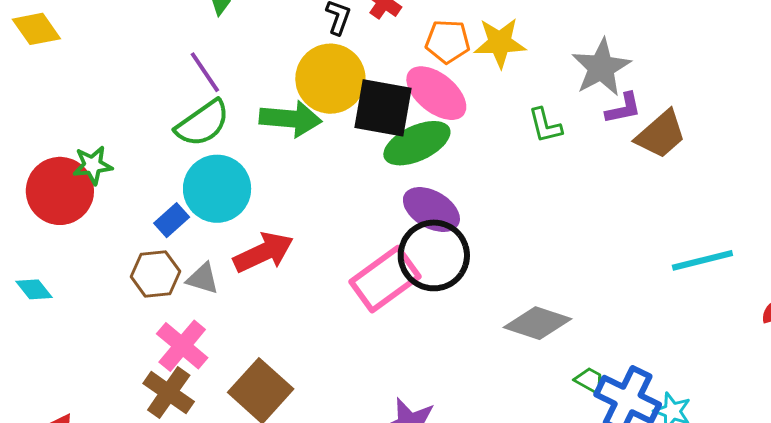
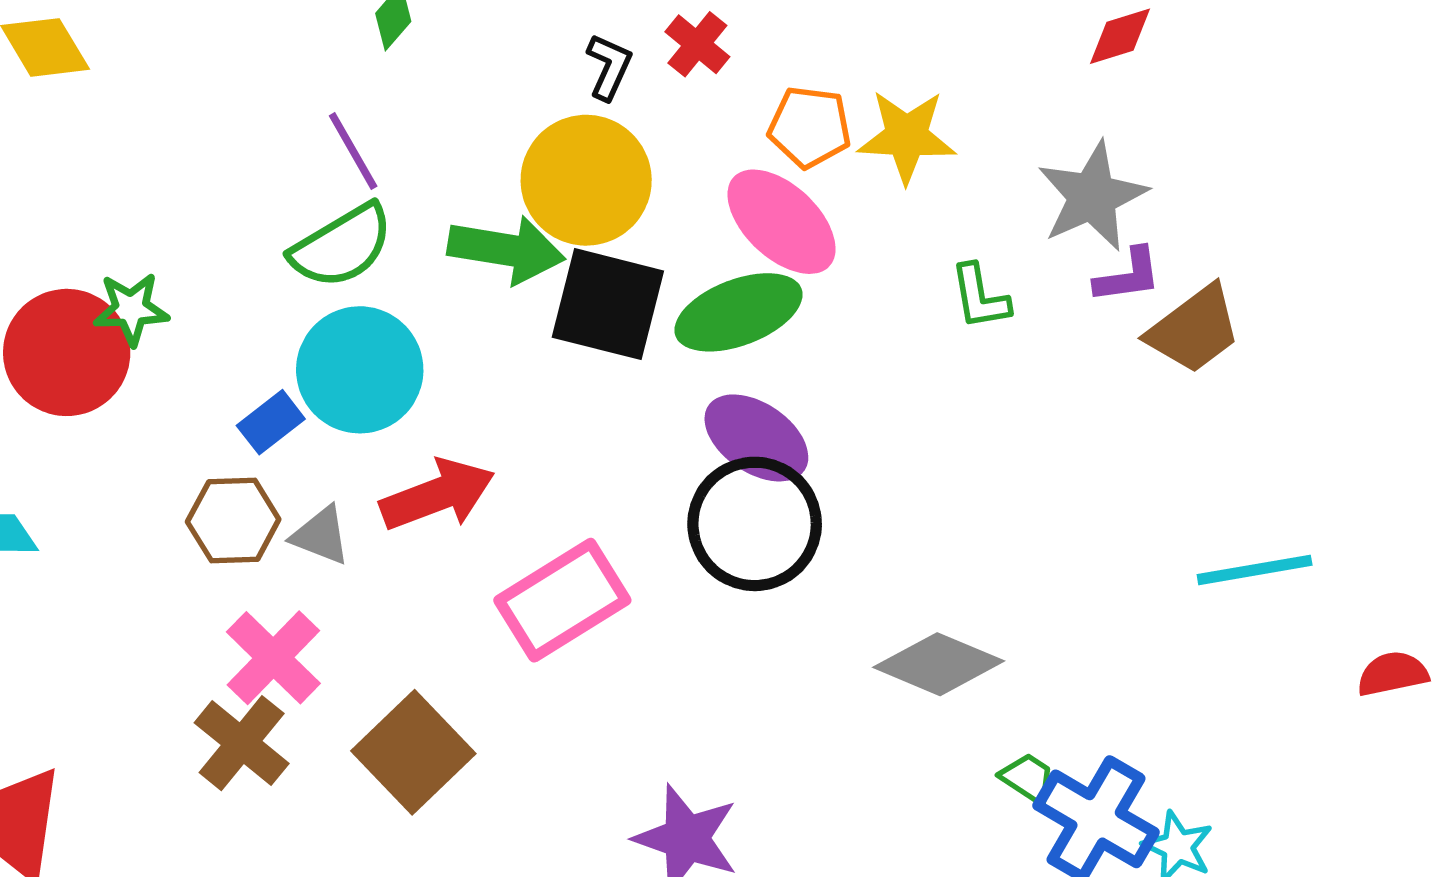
black square: (383, 108) -> (608, 304), moved
pink rectangle: (385, 279) -> (562, 600), moved

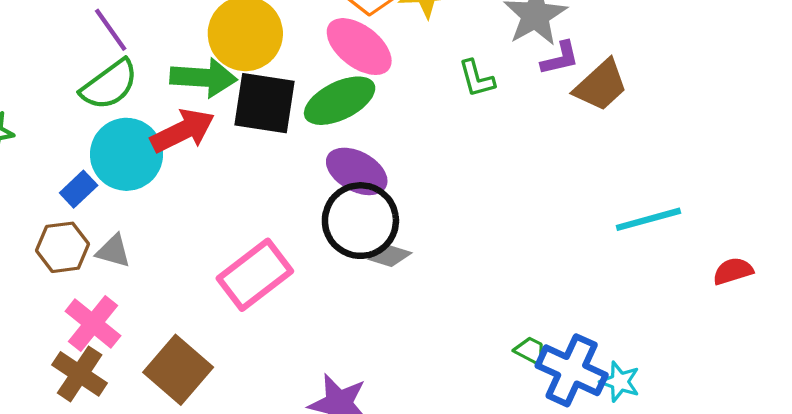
red arrow: (437, 495) -> (183, 131), moved
gray diamond: (939, 664) -> (390, 256), moved, size x0.6

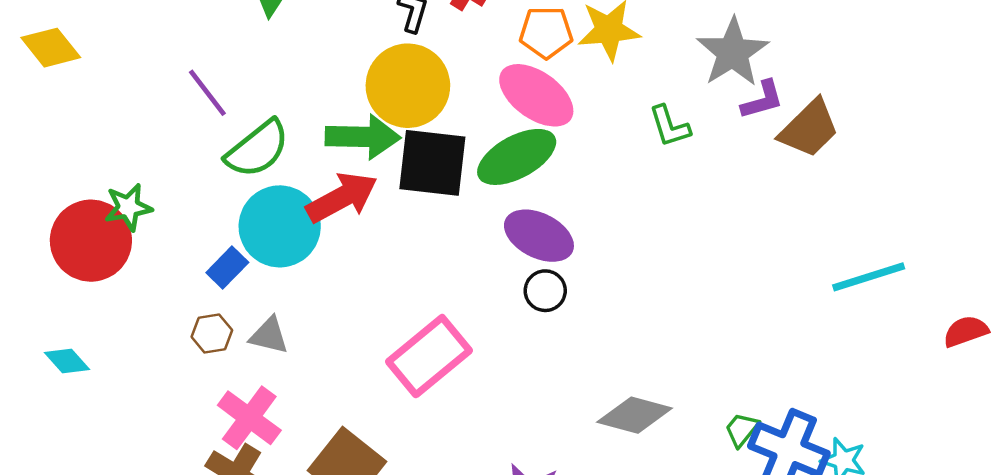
purple line: (111, 30) -> (207, 93), moved
black circle: (360, 221) -> (545, 291), size x0.5
brown hexagon: (62, 247) -> (212, 334), size x0.7
gray diamond: (390, 256) -> (635, 415), moved, size x1.5
green trapezoid: (530, 351) -> (742, 430), turned -76

